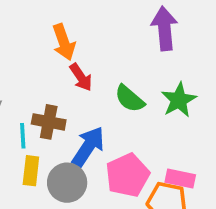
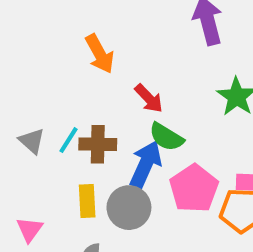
red arrow: (81, 77) -> (149, 98), moved
green semicircle: (130, 99) -> (166, 137), moved
cyan line: (23, 136) -> (69, 140), moved, turned 45

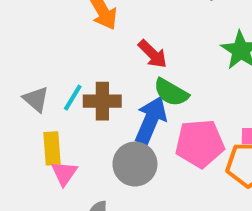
pink pentagon: (194, 188) -> (200, 143), turned 30
yellow rectangle: (87, 201) -> (52, 148), moved
pink triangle: (30, 229) -> (64, 173), moved

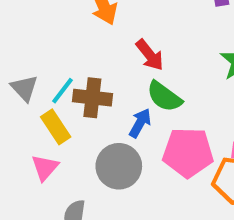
blue arrow: (151, 120) -> (140, 123), size x0.6
yellow rectangle: (52, 148) -> (56, 127), moved, turned -36

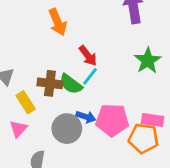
cyan line: (63, 91) -> (90, 76), moved
green semicircle: (164, 97) -> (71, 84), moved
blue arrow: (140, 123) -> (86, 117), moved, turned 78

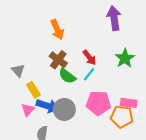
red arrow: (88, 56) -> (89, 58), moved
cyan line: (90, 76) -> (89, 74), moved
brown cross: (50, 83) -> (58, 60), moved, turned 30
blue arrow: (86, 117) -> (48, 106), moved, size x1.5

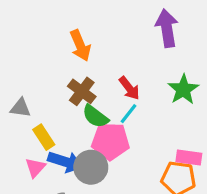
gray triangle: (18, 71) -> (20, 108), turned -40
pink pentagon: (98, 103) -> (110, 141), moved

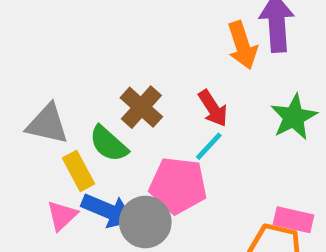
orange arrow: (80, 45) -> (242, 45), moved
gray triangle: (20, 108) -> (47, 124), size x1.4
green semicircle: (95, 116) -> (109, 144), moved

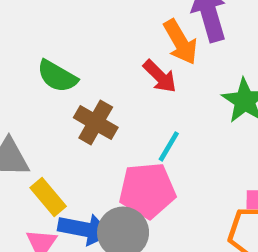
red arrow: (213, 108) -> (160, 76), moved
green semicircle: (109, 144) -> (57, 76), moved

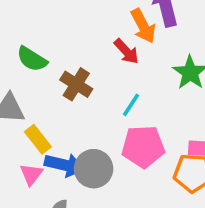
green semicircle: (57, 76) -> (32, 59), moved
pink pentagon: (147, 190) -> (143, 147), moved

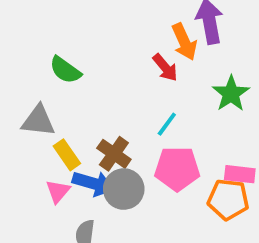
brown cross: (76, 84) -> (114, 154), moved

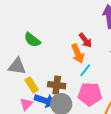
orange arrow: (184, 42) -> (78, 54), moved
brown cross: (114, 154) -> (57, 85), turned -30

